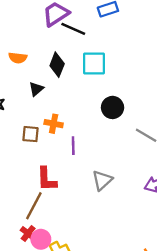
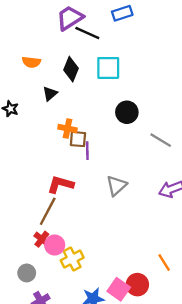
brown square: (30, 134) -> (78, 139), moved
red L-shape: (47, 179) -> (60, 184), turned 108

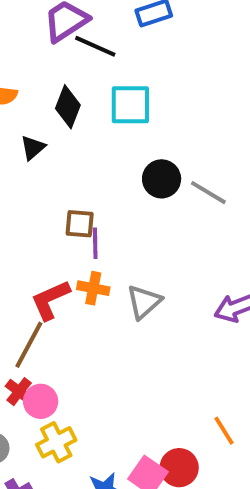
orange cross: (67, 129) -> (93, 288), moved
gray line: (161, 140) -> (208, 193), moved
red L-shape: (60, 184) -> (50, 300), turned -40
yellow cross: (72, 259) -> (56, 442), moved

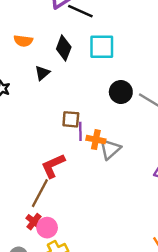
orange cross: (93, 288) -> (96, 140), moved
gray triangle: (144, 302) -> (110, 149), moved

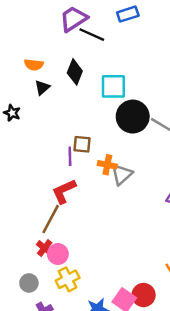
cyan square: (102, 47) -> (113, 86), moved
black triangle: (42, 73) -> (42, 88), moved
black circle: (121, 92) -> (133, 117), size x1.4
purple line: (80, 131) -> (70, 156), moved

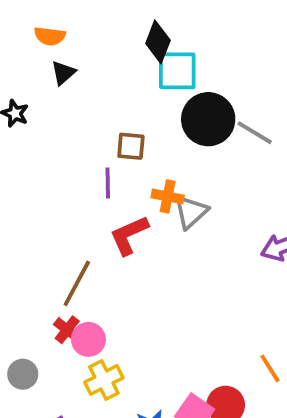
black diamond: (75, 72) -> (158, 42), moved
brown square: (82, 144) -> (131, 146), moved
red L-shape: (64, 191) -> (129, 235), moved
gray circle: (29, 283) -> (23, 374), moved

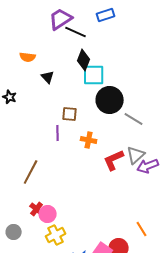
black triangle: (63, 73) -> (48, 77), moved, turned -32
gray line: (255, 133) -> (134, 119), moved
gray triangle: (191, 212) -> (136, 155), moved
red L-shape: (129, 235) -> (114, 160), moved
brown line: (77, 283) -> (31, 172), moved

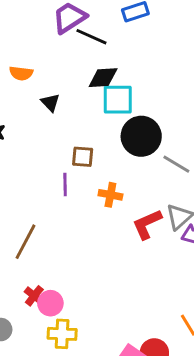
black diamond: (84, 60) -> (103, 78), turned 65
yellow cross: (56, 235) -> (62, 334), turned 30

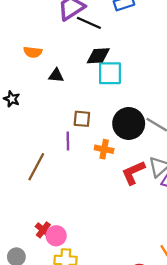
black triangle: (50, 103) -> (56, 76), turned -42
black circle: (141, 136) -> (129, 123), moved
brown line: (26, 242) -> (36, 167), moved

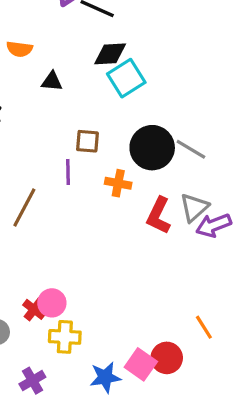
cyan square: (110, 73) -> (126, 78), turned -32
red L-shape: (133, 173) -> (159, 216), turned -40
red cross: (43, 230) -> (34, 309), moved

